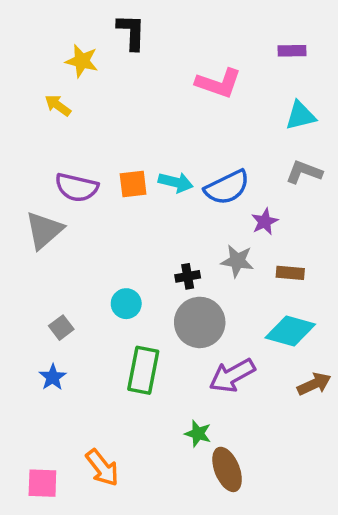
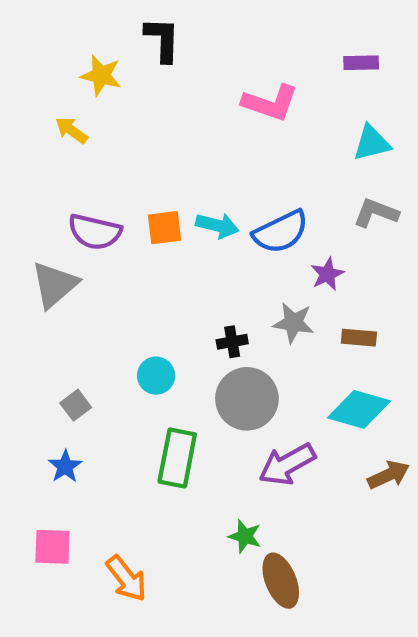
pink square: (42, 483) -> (52, 547), moved

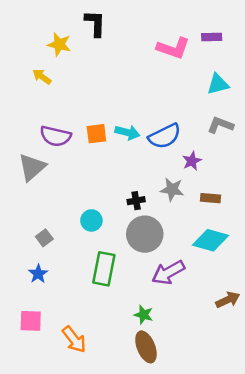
pink L-shape: (270, 103) -> (173, 48), moved
brown arrow: (389, 475) -> (228, 300), moved
brown ellipse: (281, 581) -> (146, 347), moved

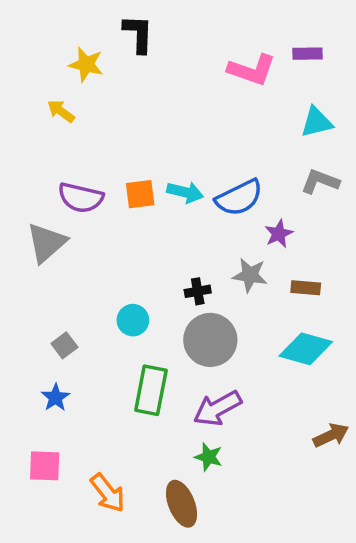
purple arrow: (168, 273) -> (218, 408), moved
brown ellipse: (146, 347) -> (182, 504), moved

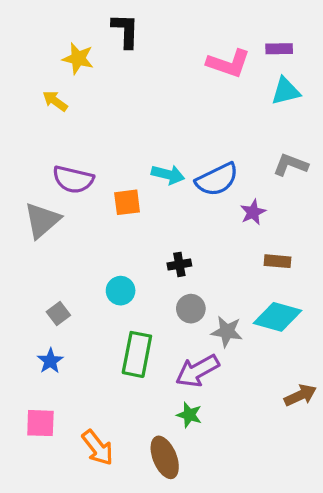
cyan triangle: (317, 122) -> (286, 91), moved
orange square: (140, 194) -> (127, 202), moved
gray star: (250, 275) -> (227, 332), moved
gray circle: (210, 340) -> (191, 309), size x0.6

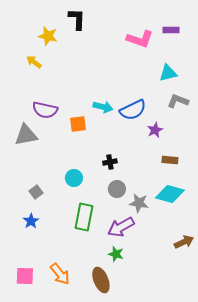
cyan triangle: (286, 91) -> (168, 73), moved
gray triangle: (42, 220) -> (26, 135), turned 30
pink square: (40, 423) -> (25, 276), moved

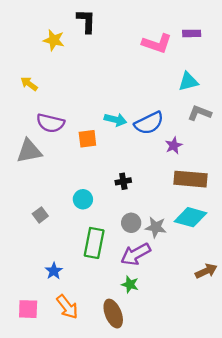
yellow arrow: (34, 62) -> (29, 84), moved
brown rectangle: (170, 160) -> (191, 179), size x1.8
gray circle: (117, 189) -> (131, 223), moved
blue star: (31, 221) -> (54, 271), moved

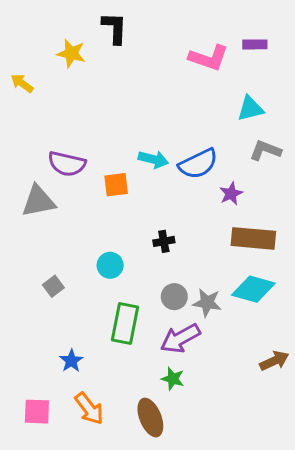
yellow arrow: (29, 84) -> (22, 83), moved

